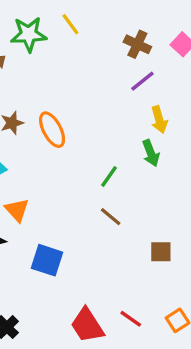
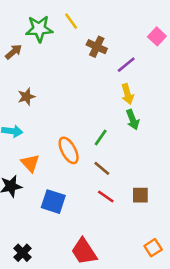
brown cross: (137, 44) -> (97, 47), moved
yellow arrow: (159, 120) -> (127, 94), moved
orange ellipse: (52, 130) -> (69, 150), moved
red line: (131, 319) -> (106, 196), moved

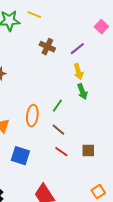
yellow line: (71, 21) -> (34, 15), turned -32
brown cross: (97, 47) -> (47, 47), moved
orange ellipse: (69, 150) -> (32, 116), turned 35

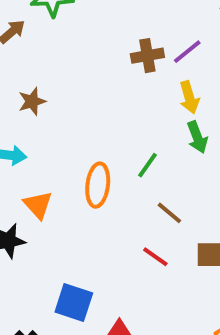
brown cross: (47, 47) -> (147, 56), moved, turned -35
brown line: (58, 130) -> (169, 213), moved
blue square: (20, 156) -> (74, 303), moved

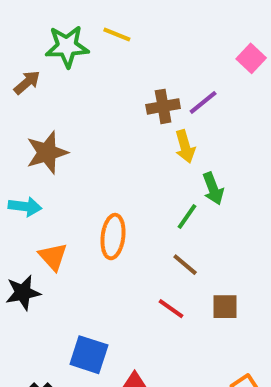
yellow arrow: (189, 97) -> (185, 147), moved
brown star: (32, 101) -> (47, 153), size x1.5
green line: (147, 165) -> (187, 217), moved

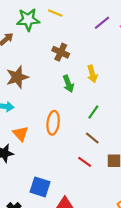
purple line: (203, 102) -> (102, 23), moved
brown cross: (163, 106) -> (61, 52), moved, turned 35
green arrow: (213, 189) -> (68, 84), moved

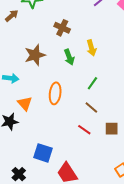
brown star: (17, 77) -> (35, 55), moved

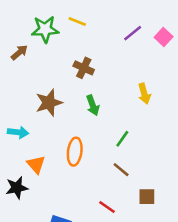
yellow arrow: (91, 48) -> (144, 94), moved
red line: (84, 130) -> (107, 207), moved

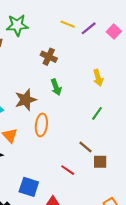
yellow line: (77, 22) -> (68, 24), moved
brown star: (49, 103) -> (26, 100), moved
green line: (122, 139) -> (97, 113), moved
brown line: (121, 170) -> (85, 147), moved

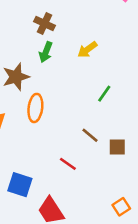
yellow arrow: (98, 78) -> (87, 49), moved, turned 70
green arrow: (56, 87) -> (46, 52), moved, turned 42
brown square: (100, 162) -> (117, 147), moved

